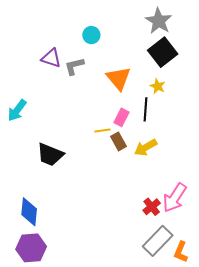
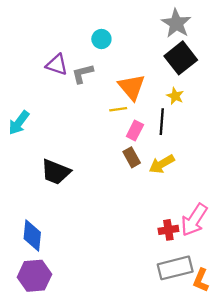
yellow line: (102, 130) -> (118, 109), moved
red cross: (152, 207) -> (168, 230), turned 30
gray rectangle: (158, 241) -> (175, 268), turned 32

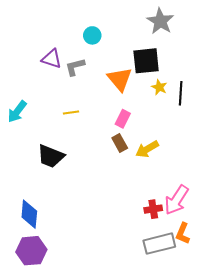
black square: (181, 58) -> (146, 61), moved, turned 32
yellow line: (118, 109) -> (71, 113), moved
black line: (162, 122) -> (181, 93), moved
orange L-shape: (201, 280) -> (183, 233), moved

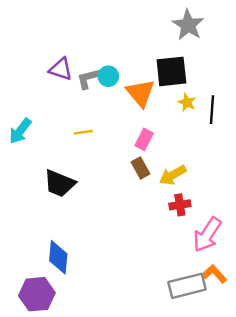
cyan circle: (92, 35) -> (108, 76), moved
red cross: (153, 209) -> (180, 205), moved
blue diamond: (29, 214) -> (58, 257), moved
orange L-shape: (183, 233) -> (214, 274), turned 115

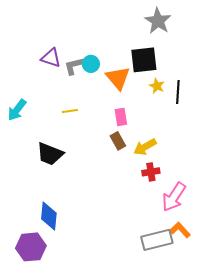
pink rectangle: (144, 139) -> (121, 117), turned -36

